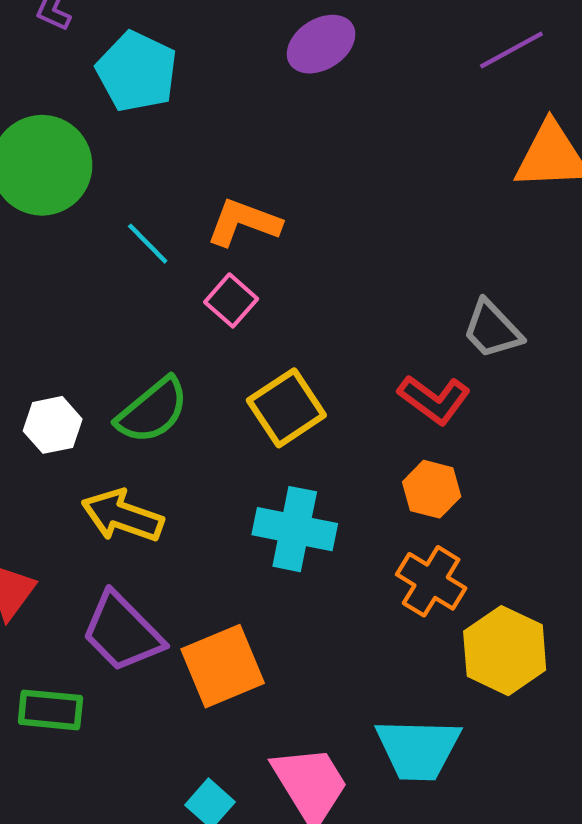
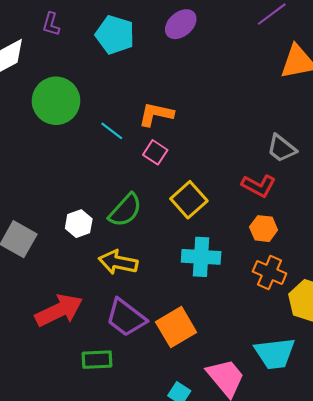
cyan pentagon: (137, 72) -> (115, 35), moved

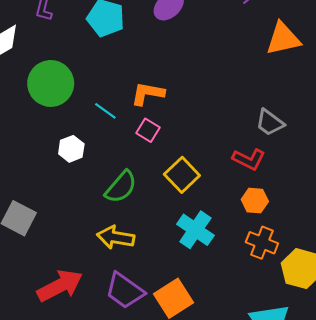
white hexagon: (79, 224) -> (71, 149), moved
cyan cross: (201, 257) -> (195, 230), turned 33

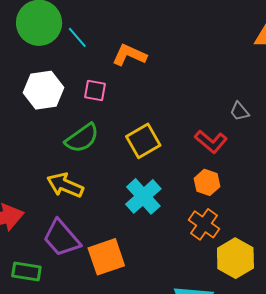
cyan line: (105, 111) -> (77, 37), moved
gray trapezoid: (270, 123) -> (239, 111), size x0.7
pink square: (148, 130) -> (95, 90), moved, turned -35
white hexagon: (71, 149) -> (43, 90), size x1.5

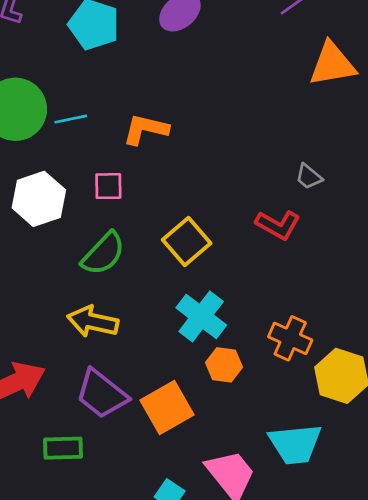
cyan line: (77, 37) -> (71, 119), turned -50
orange hexagon: (207, 182) -> (224, 365), moved

